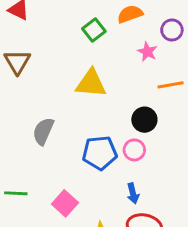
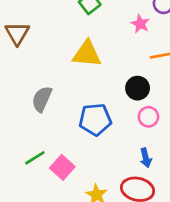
pink circle: (134, 150) -> (148, 117), moved
green line: (16, 193) -> (35, 158), moved, turned -35
blue arrow: (133, 193) -> (146, 158), moved

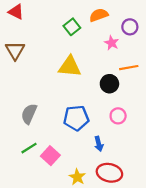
black circle: (138, 88) -> (109, 84), moved
gray semicircle: (42, 99) -> (29, 114), moved
blue arrow: (146, 158) -> (99, 144), moved

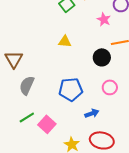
brown triangle: (15, 50) -> (14, 59), moved
yellow triangle: (70, 67) -> (65, 41), size x0.6
blue arrow: (99, 144) -> (92, 113), turned -96

